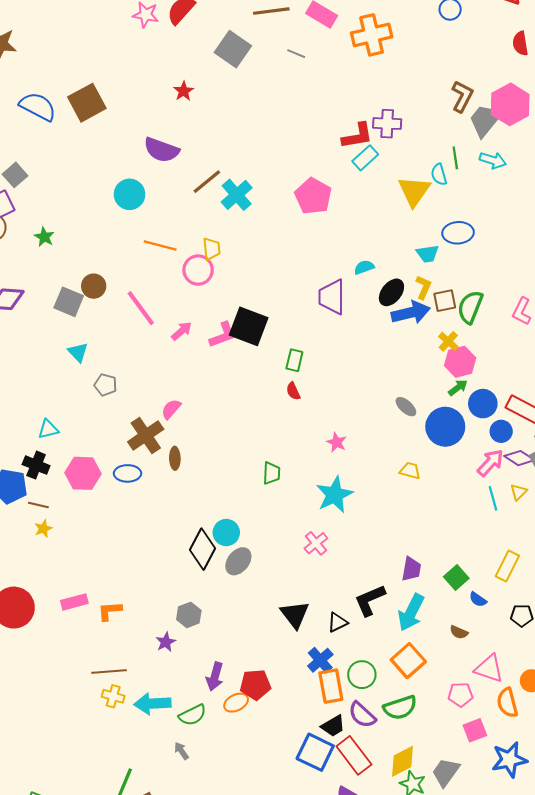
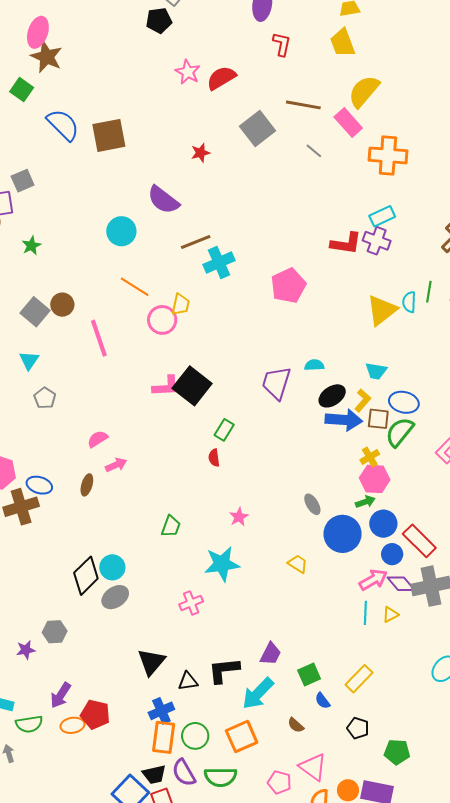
cyan rectangle: (365, 158) -> (382, 216), moved
blue ellipse: (458, 233) -> (404, 402), moved
pink arrow: (182, 331) -> (116, 465), moved
brown cross: (146, 435) -> (21, 507), moved

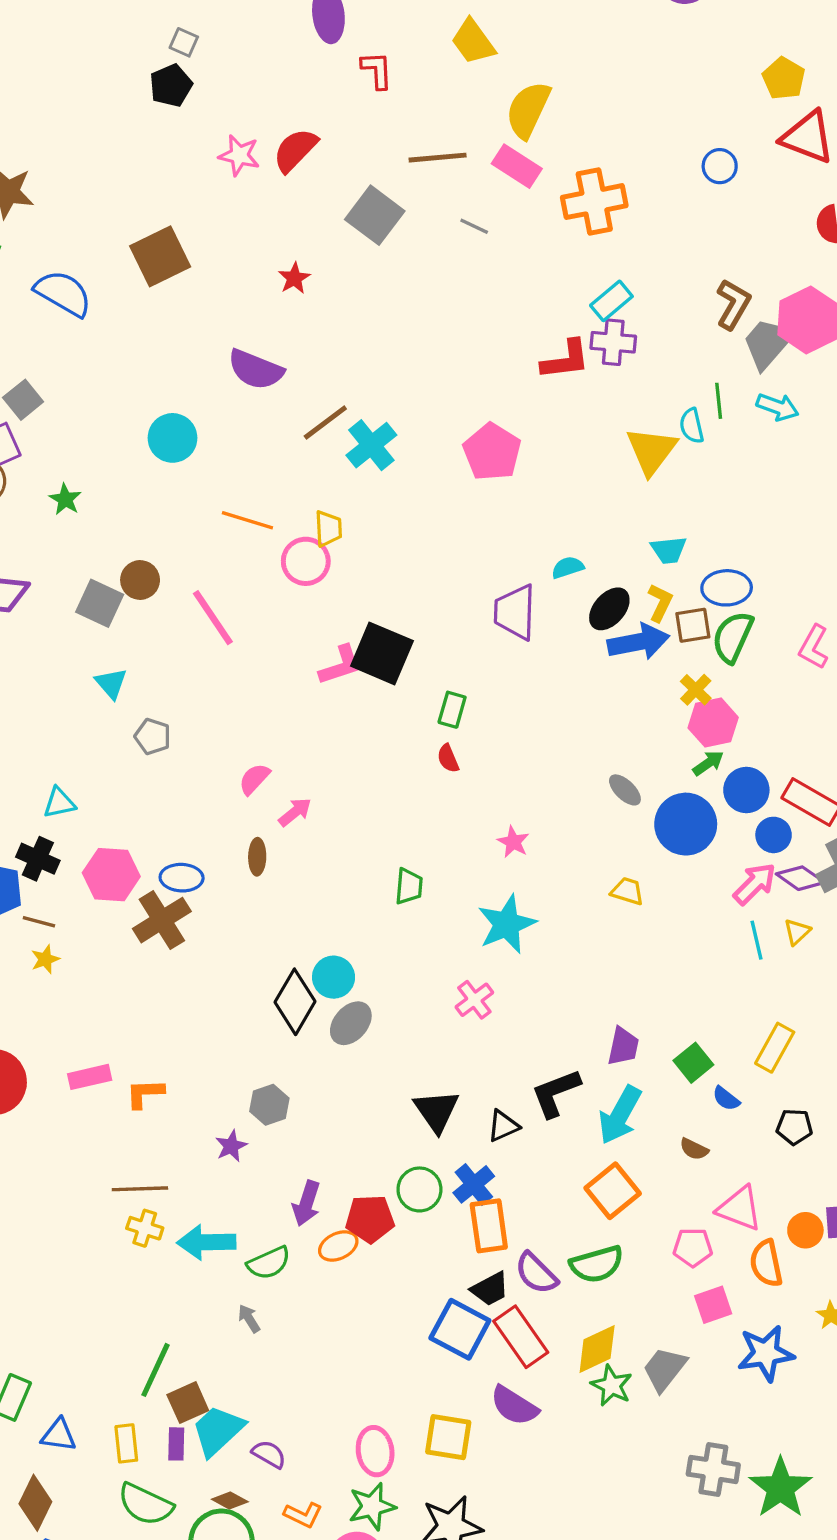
brown square: (109, 135) -> (160, 256), moved
cyan circle: (121, 231) -> (173, 438), moved
green circle: (195, 736) -> (419, 1189), moved

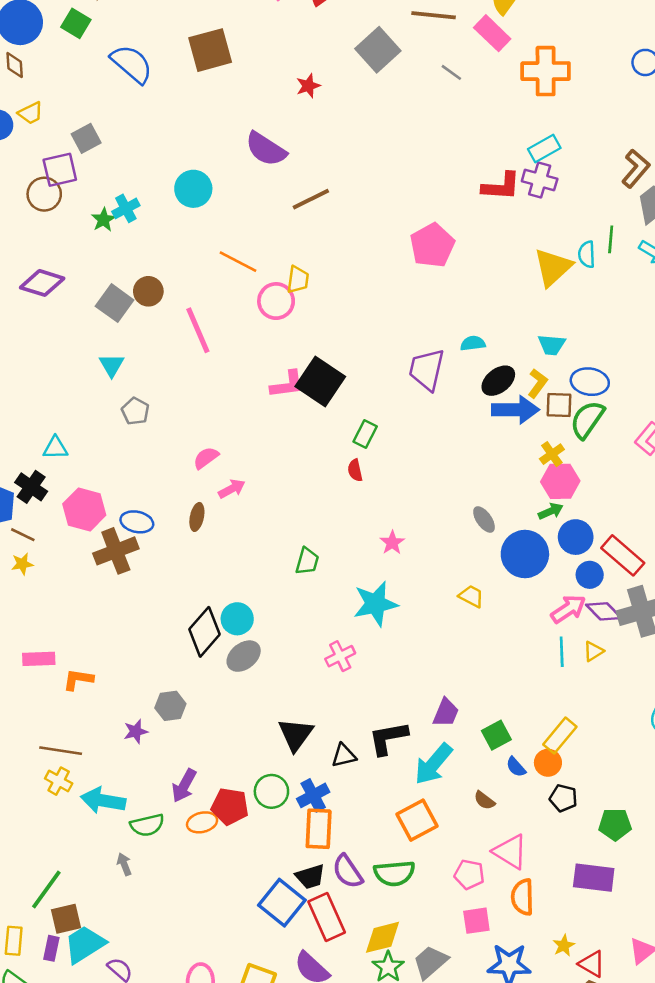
cyan cross: (371, 445) -> (126, 208), moved, size x0.7
orange circle: (805, 1230) -> (548, 763), moved

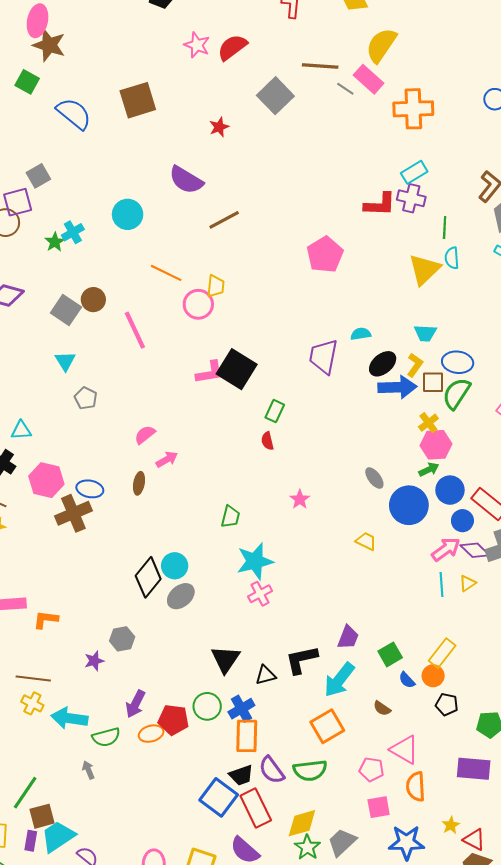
gray line: (451, 72) -> (345, 89), moved
green line: (611, 239) -> (445, 228), moved
cyan star: (375, 604) -> (255, 561), moved

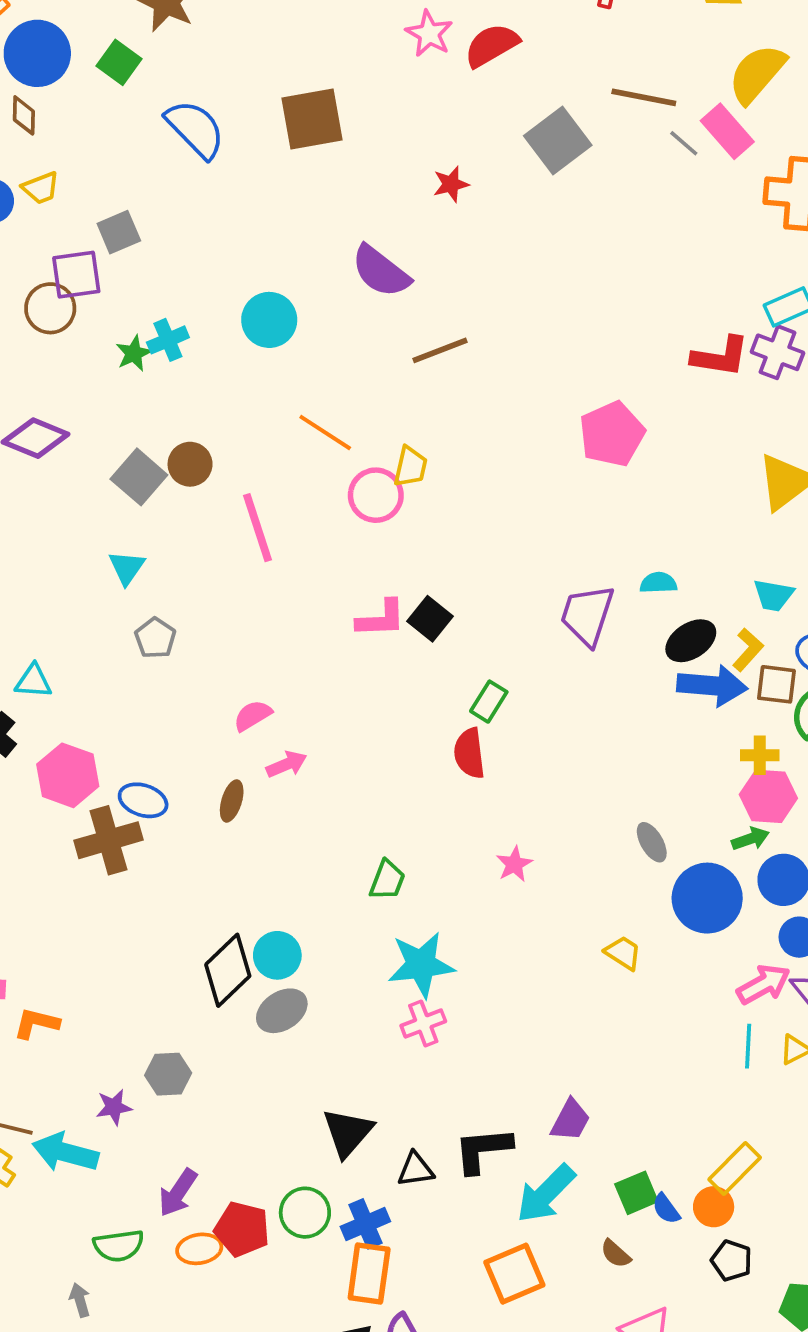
black square: (237, 369) -> (430, 619), size x0.6
yellow cross: (428, 423) -> (760, 755), turned 30
red semicircle: (267, 441) -> (469, 753), size x1.5
green square: (390, 654) -> (636, 1193), moved
cyan arrow: (69, 718) -> (65, 1152), moved

